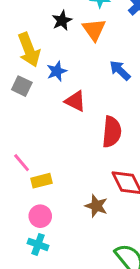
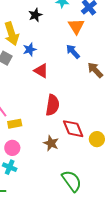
orange triangle: (94, 30) -> (76, 26), moved
red semicircle: (112, 132) -> (52, 105), moved

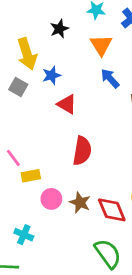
orange triangle: (76, 26) -> (101, 45), moved
red diamond: (73, 129) -> (112, 210), moved
pink circle: (12, 148) -> (51, 199), moved

